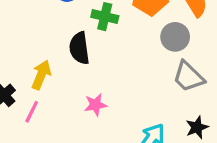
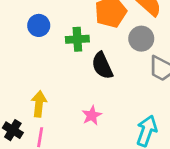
black semicircle: (79, 48) -> (102, 66), moved

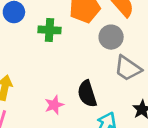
black semicircle: (102, 66) -> (87, 94), moved

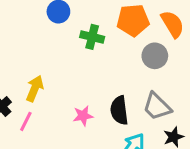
gray trapezoid: (128, 68) -> (157, 107), moved

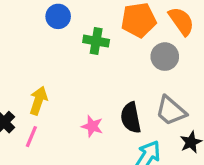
pink star: (83, 116) -> (92, 126), turned 30

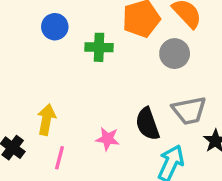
gray trapezoid: (171, 111) -> (189, 110), turned -44
pink line: (31, 137) -> (60, 158), moved

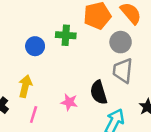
blue circle: (55, 27) -> (35, 46), moved
gray trapezoid: (189, 110) -> (123, 71), moved, turned 105

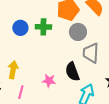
gray circle: (121, 42) -> (78, 32), moved
blue circle: (35, 46) -> (20, 28), moved

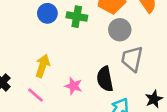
yellow arrow: (13, 70) -> (43, 66), moved
pink line: (21, 92) -> (36, 95), turned -72

